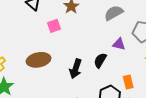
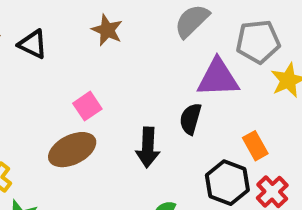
pink square: (54, 26) -> (87, 106), moved
purple triangle: (119, 44) -> (218, 78), size x1.6

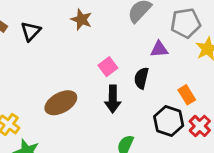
black triangle: (33, 44) -> (31, 31), turned 50
purple triangle: (218, 78) -> (159, 49), size x0.6
pink square: (87, 106) -> (108, 67), moved

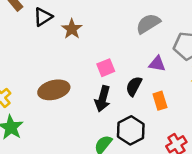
brown star: (81, 19) -> (72, 29), moved
orange rectangle: (187, 95) -> (160, 101), moved
black hexagon: (169, 121) -> (131, 130), moved

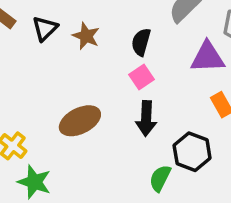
purple triangle: (157, 64) -> (208, 57), size x1.5
black semicircle: (134, 86) -> (141, 42), moved

